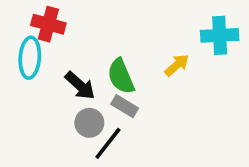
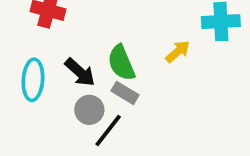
cyan ellipse: (30, 58) -> (33, 80), moved

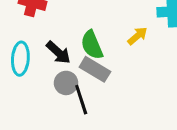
gray rectangle: (125, 93) -> (95, 69), size x1.4
black line: (108, 131) -> (81, 100), turned -56

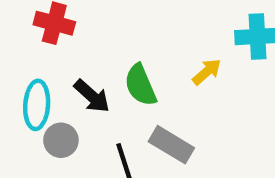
gray rectangle: (95, 69) -> (171, 145), moved
gray circle: (66, 83) -> (61, 140), moved

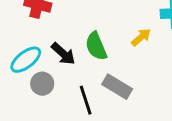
cyan ellipse: (37, 105) -> (26, 60), turned 48

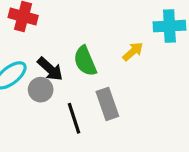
gray circle: (42, 84) -> (41, 90), moved
gray rectangle: (117, 87) -> (107, 104), turned 40

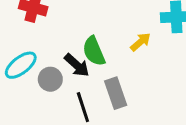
black arrow: (50, 69) -> (77, 65), moved

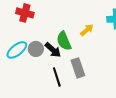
yellow arrow: (140, 42) -> (87, 30), moved
gray circle: (50, 79) -> (36, 49), moved

